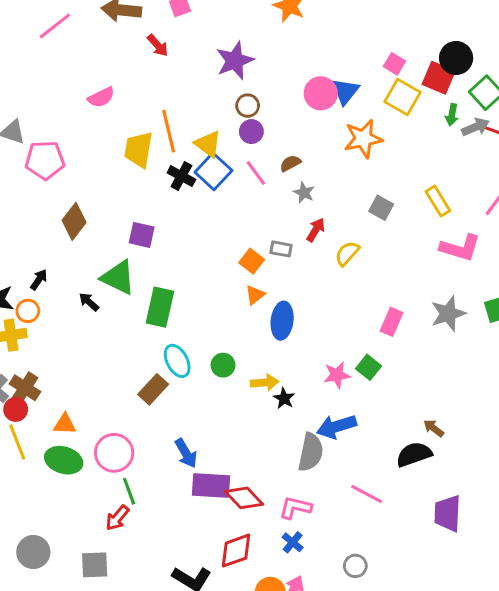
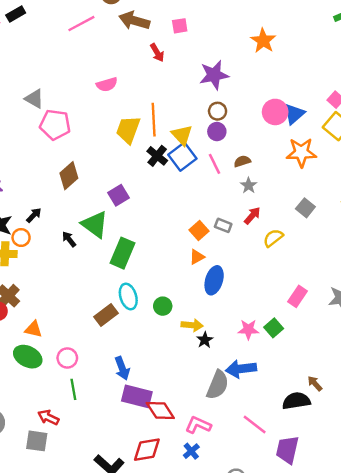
purple square: (142, 235) -> (119, 195), turned 36
pink circle: (114, 453) -> (67, 358), size x0.7
purple trapezoid: (448, 513) -> (287, 450), moved
red arrow: (117, 518) -> (48, 417), moved, turned 66

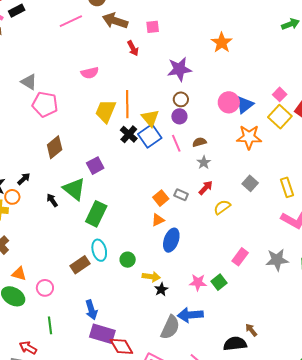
pink circle: (67, 358) -> (45, 288), moved

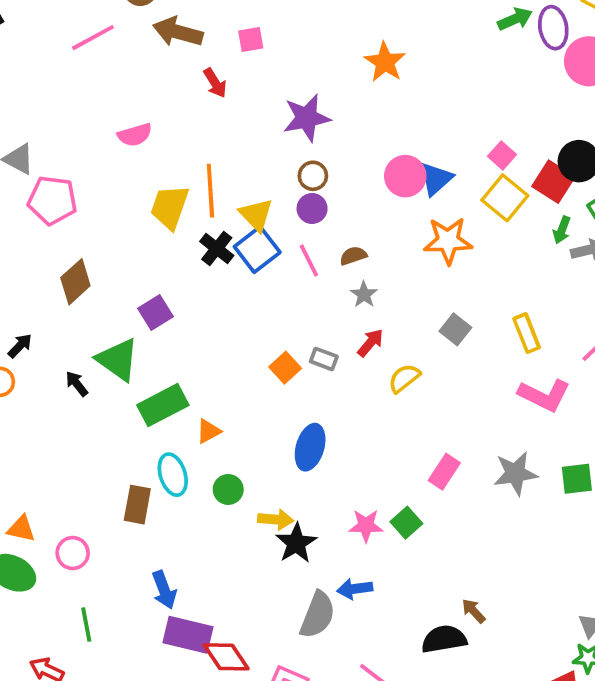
green rectangle: (96, 214) -> (163, 405), turned 40
orange triangle: (158, 220) -> (208, 431), moved
brown rectangle: (80, 265) -> (137, 505), turned -42
black star: (161, 289) -> (296, 543), size x1.5
blue arrow: (190, 315) -> (355, 589), size x0.7

